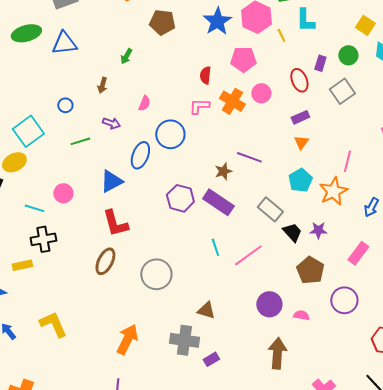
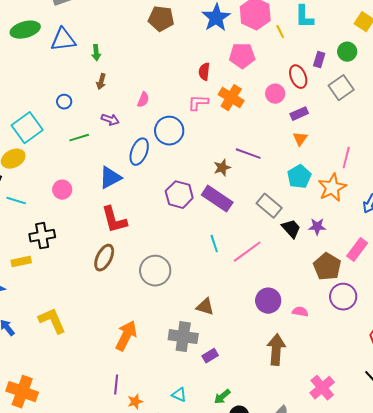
green arrow: (126, 56) -> (96, 53), moved, turned -35
pink circle: (261, 93) -> (275, 94), moved
cyan line: (34, 208) -> (16, 201), moved
brown pentagon: (310, 270) -> (327, 267), moved

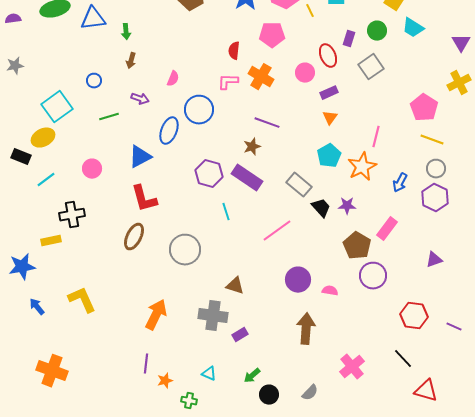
purple line: (248, 154) -> (267, 123), moved
cyan line: (16, 201) -> (46, 180), turned -54
cyan line: (214, 244) -> (226, 212), moved

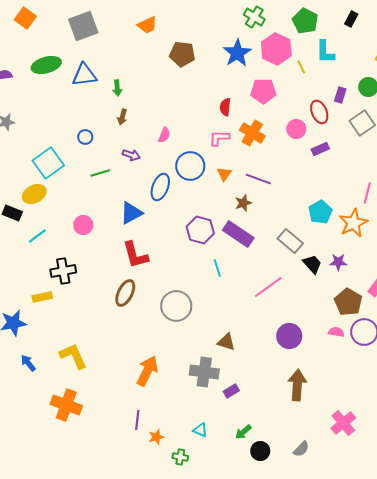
orange triangle: (330, 118) -> (224, 174), moved
pink semicircle: (330, 291) -> (336, 332), moved
orange cross: (52, 371) -> (66, 405), moved

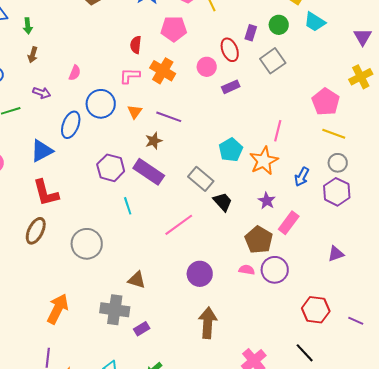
purple star: (338, 262) -> (267, 201), moved, turned 30

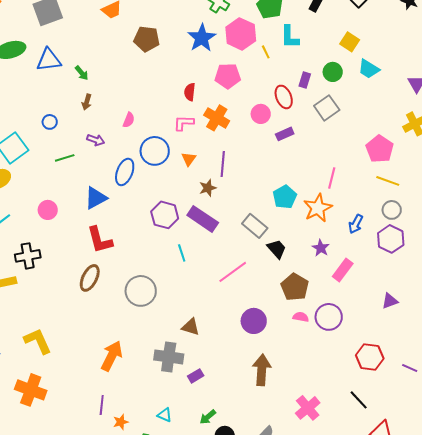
green arrow: (28, 26) -> (82, 73), turned -35
purple line: (169, 117) -> (223, 164), turned 75
brown pentagon: (259, 240) -> (295, 287), moved

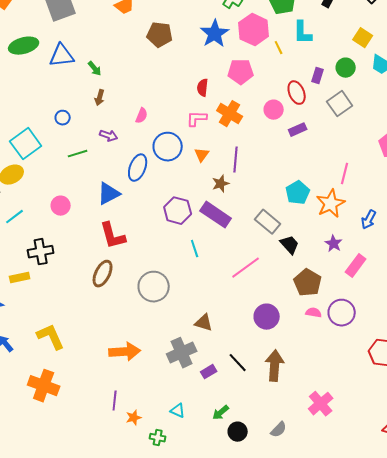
orange arrow: (112, 356) -> (125, 352), turned 60
gray cross: (169, 357) -> (182, 353), turned -32
black line: (359, 400) -> (238, 363), moved

